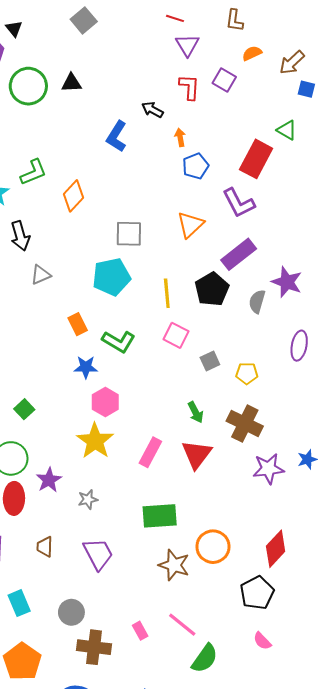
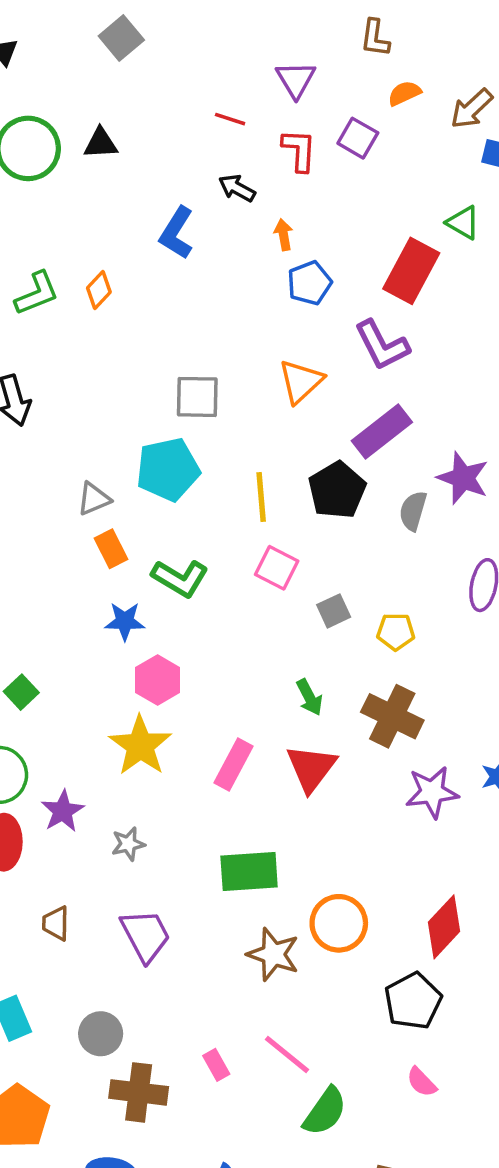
red line: (175, 18) -> (230, 119), moved
orange diamond: (73, 196) -> (99, 290), moved, size x0.7
gray triangle: (41, 275) -> (94, 499), moved

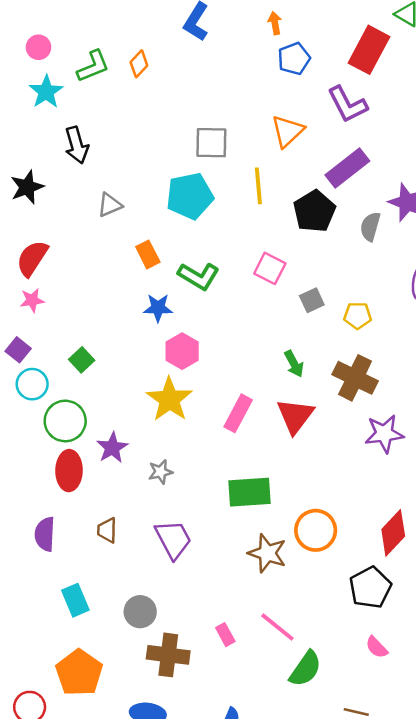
yellow line: (261, 497) -> (258, 186), moved
gray triangle: (94, 499) -> (110, 205), moved

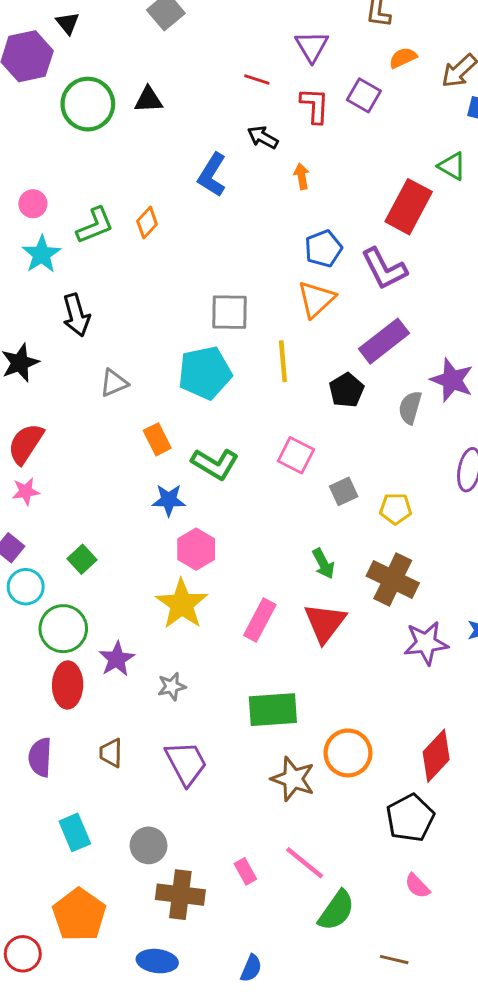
blue pentagon: (294, 59) -> (323, 249), moved
black pentagon: (314, 211) -> (347, 390), size x0.7

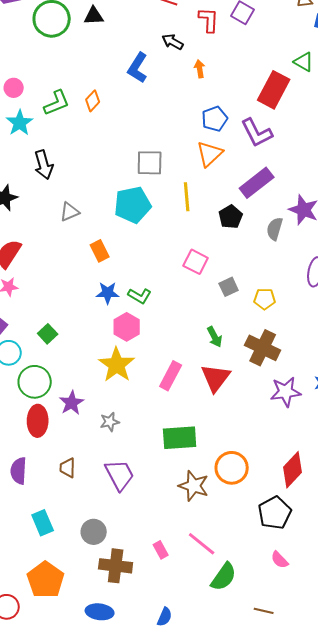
green L-shape: (215, 464) -> (140, 296), moved, size x0.7

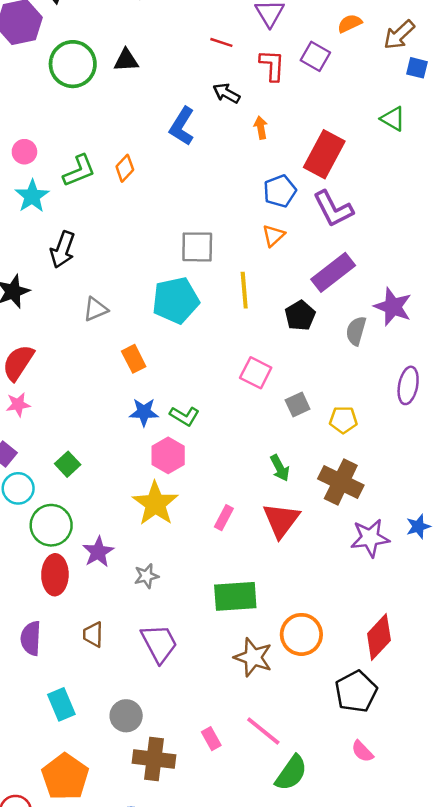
red rectangle: (274, 90) -> (324, 154), moved
orange triangle: (210, 154) -> (273, 236), size x0.7
black arrow: (44, 165) -> (63, 250), turned 36
pink rectangle: (171, 376) -> (224, 518), size x0.7

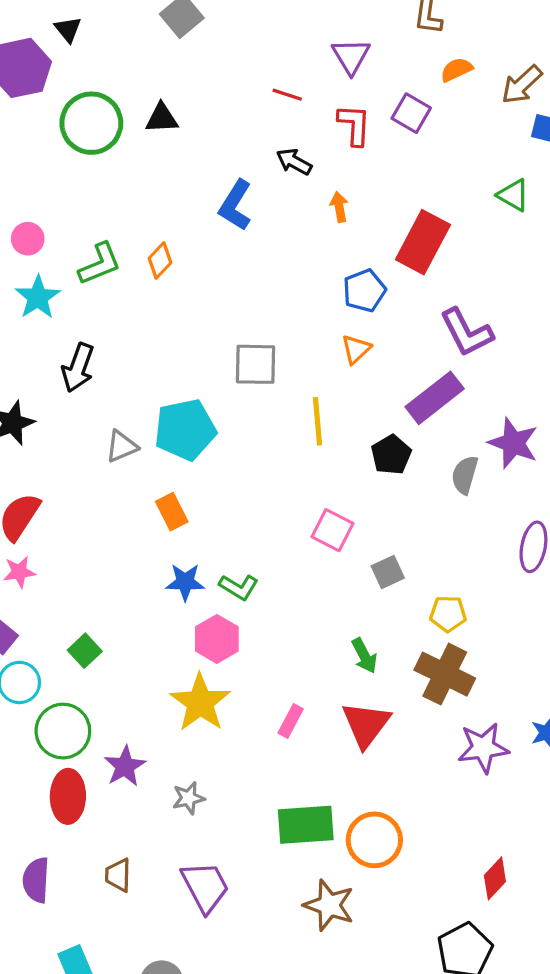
purple L-shape: (333, 209) -> (466, 332), moved
cyan pentagon: (176, 300) -> (185, 430), moved
yellow pentagon: (343, 420) -> (448, 614), moved
orange circle: (301, 634) -> (374, 840), moved
red diamond: (379, 637) -> (495, 878), size x0.7

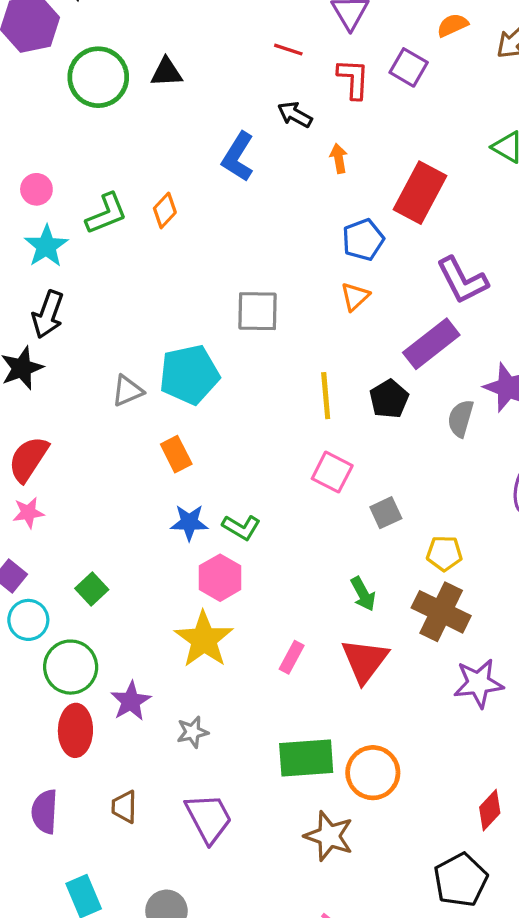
black arrow: (78, 368) -> (48, 314), moved
yellow line: (317, 421) -> (326, 396), moved

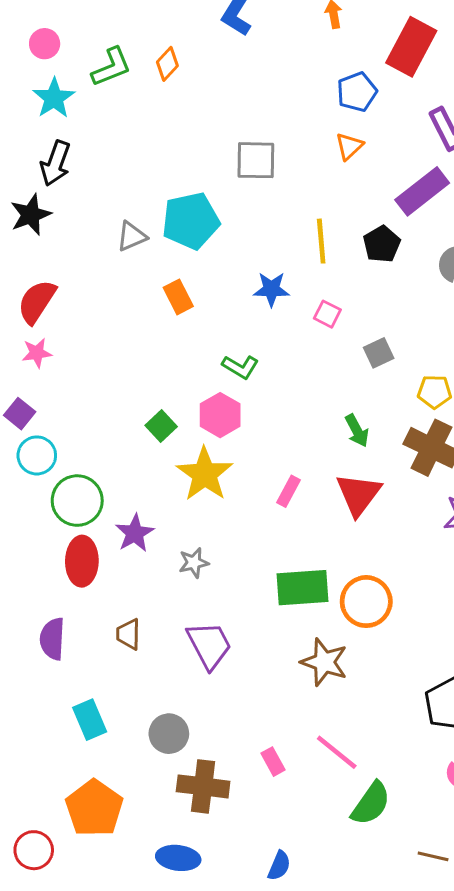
pink square: (332, 472) -> (327, 314), size x0.7
blue star: (189, 522) -> (271, 289), moved
green square: (92, 589) -> (161, 426), moved

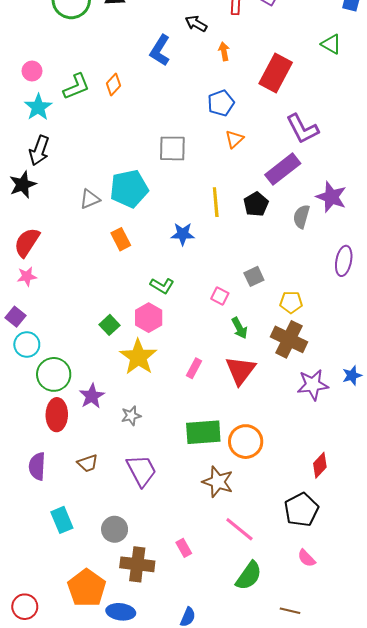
blue pentagon: (357, 92) -> (221, 103), moved
pink square: (327, 314) -> (220, 296), moved
brown trapezoid: (128, 634) -> (88, 463), turned -110
pink line: (337, 752) -> (239, 529), moved
orange pentagon: (94, 808) -> (87, 588), moved

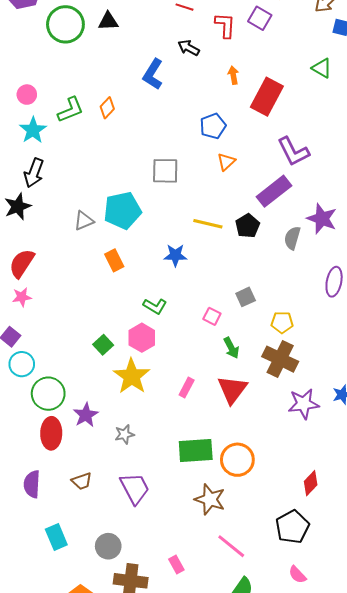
orange arrow: (224, 51) -> (233, 75), moved
yellow line: (216, 202) -> (208, 224), turned -72

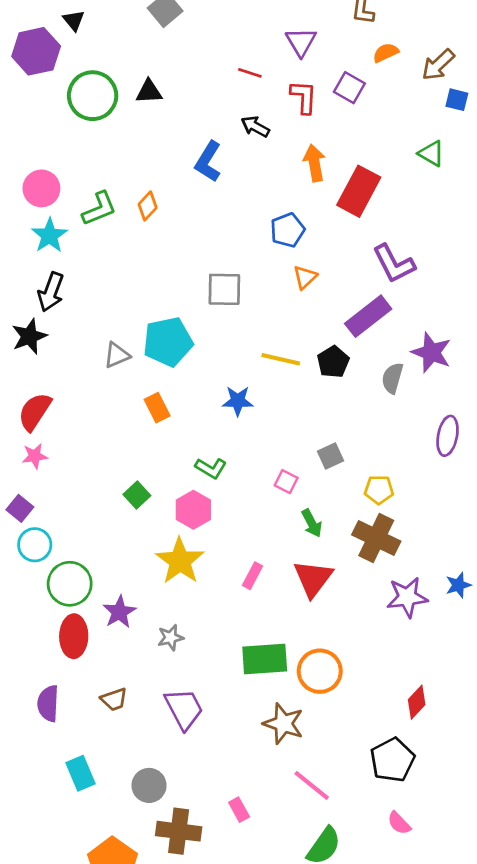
orange arrow: (233, 75) -> (314, 163), size x1.5
pink circle: (27, 95) -> (41, 188), size x1.4
green square: (103, 345) -> (137, 495), moved

